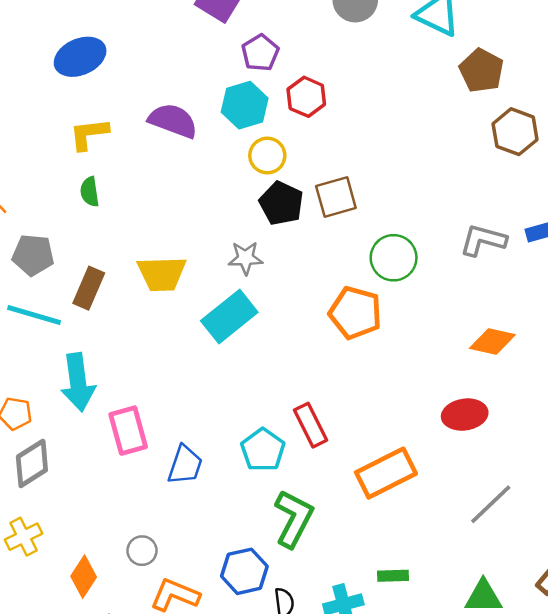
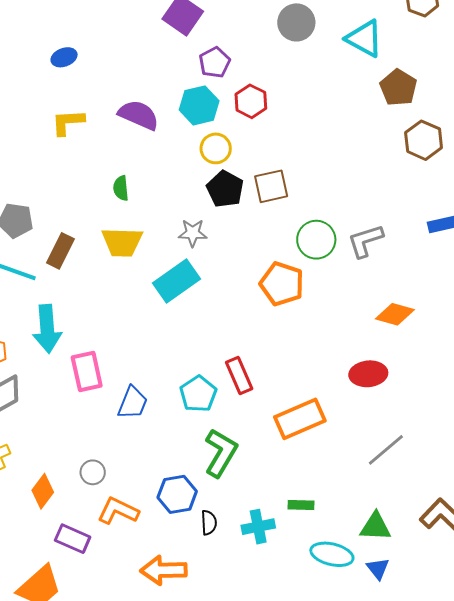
blue ellipse: (80, 57) -> (64, 57), size x0.6
green semicircle: (90, 192) -> (121, 188), moved
gray L-shape: (483, 240) -> (365, 241), moved, turned -36

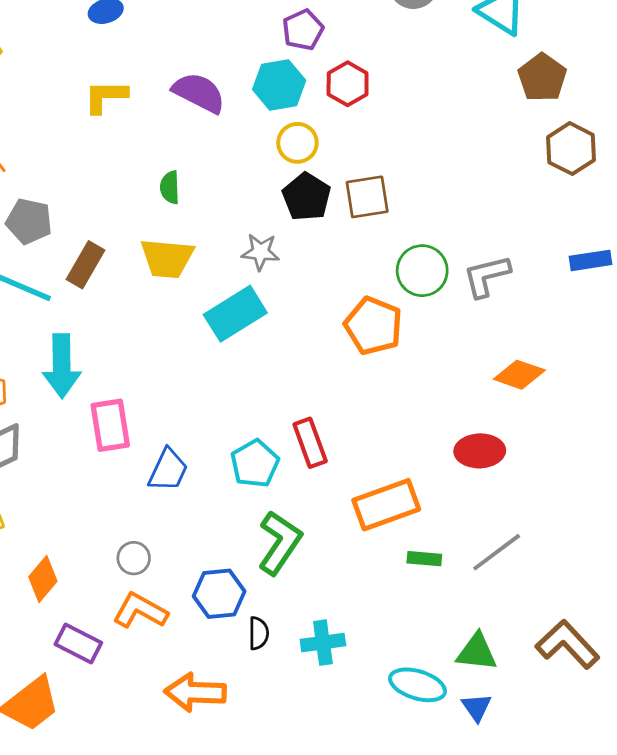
gray circle: (93, 472) -> (134, 558), moved
green rectangle: (301, 505) -> (424, 559), moved

